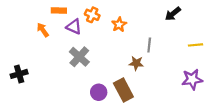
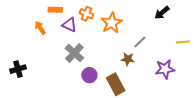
orange star: (119, 25) -> (112, 23), size x1.5
gray line: (149, 45) -> (140, 42), turned 40
purple star: (192, 79) -> (165, 69), moved
purple circle: (99, 92) -> (89, 75), moved

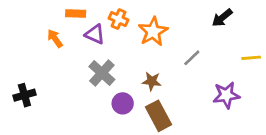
brown star: (128, 59) -> (152, 81), moved

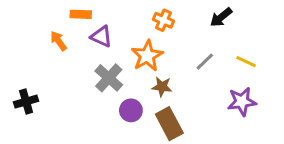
black arrow: (222, 18) -> (221, 17), moved
orange cross: (118, 19) -> (163, 20), moved
orange star: (153, 32) -> (147, 56), moved
yellow line: (251, 58) -> (246, 62), moved, turned 30

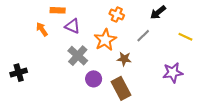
gray line: (205, 62) -> (143, 36), moved
yellow line: (246, 62) -> (185, 37), moved
brown star: (162, 87) -> (124, 59), moved

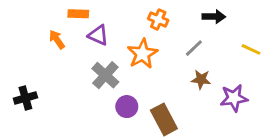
black arrow: (158, 12) -> (214, 17), turned -140
brown star: (124, 59) -> (201, 79), moved

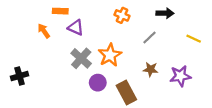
orange star: (142, 54) -> (110, 55), moved
brown star: (201, 79) -> (151, 69), moved

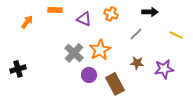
purple triangle: (76, 28) -> (84, 19), moved
orange arrow: (44, 31) -> (27, 22), moved, turned 72

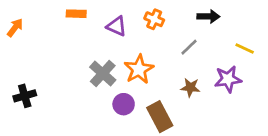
orange arrow: (27, 22) -> (15, 28), moved
purple star: (164, 69) -> (228, 79), moved

